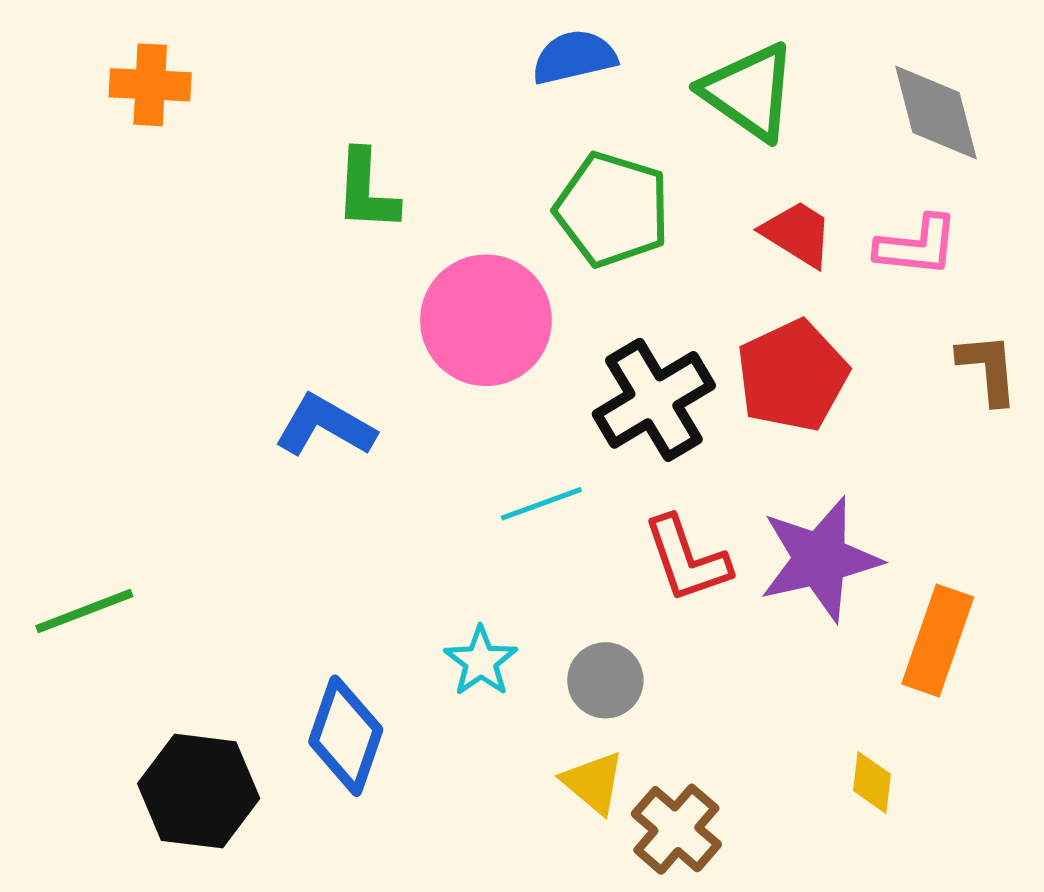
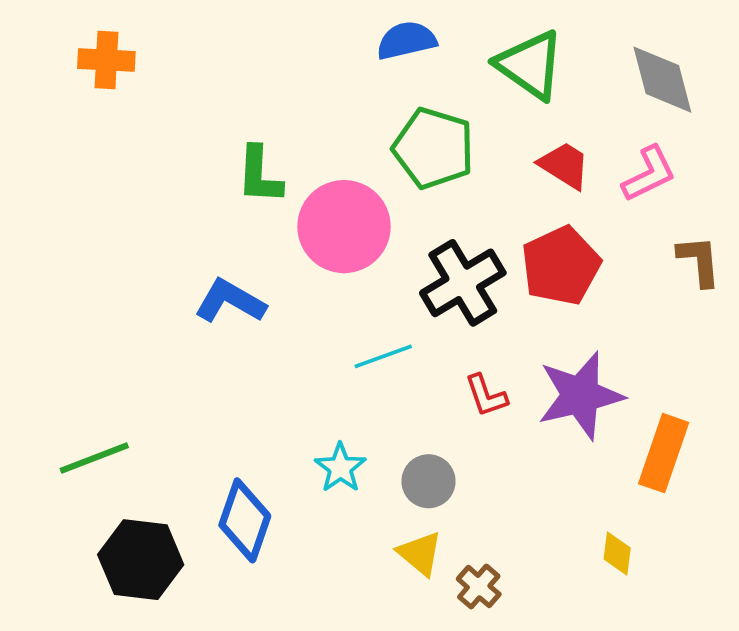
green L-shape: (367, 190) -> (260, 175), moved
pink L-shape: (917, 246) -> (649, 174), turned -32
red L-shape: (687, 559) -> (486, 396), size x0.7
green line: (84, 611) -> (94, 458), moved
brown cross: (676, 829) -> (479, 587), size x0.7

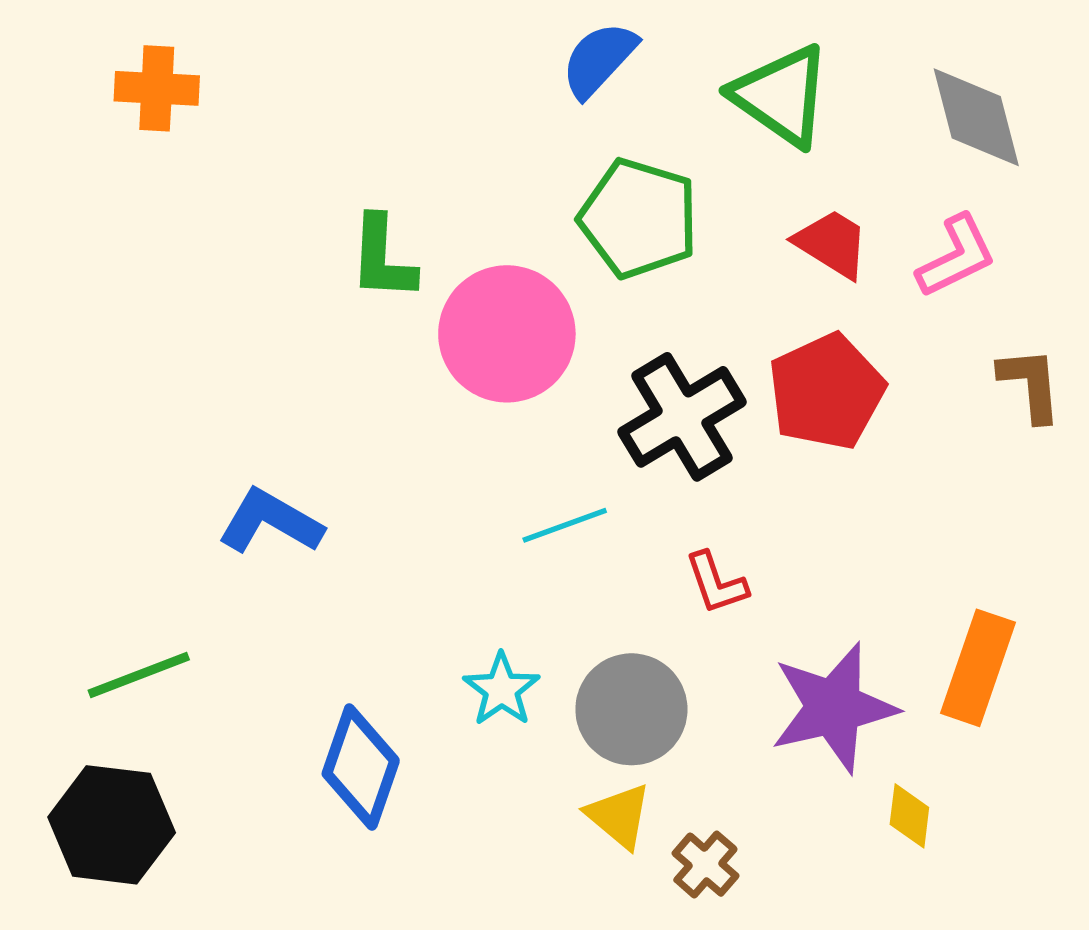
blue semicircle: (406, 40) -> (599, 59), turned -34
blue L-shape: (230, 301) -> (270, 522), moved
purple star: (580, 396) -> (834, 708), moved
gray circle: (429, 481) -> (631, 709), size x1.4
black hexagon: (141, 560) -> (112, 825), moved

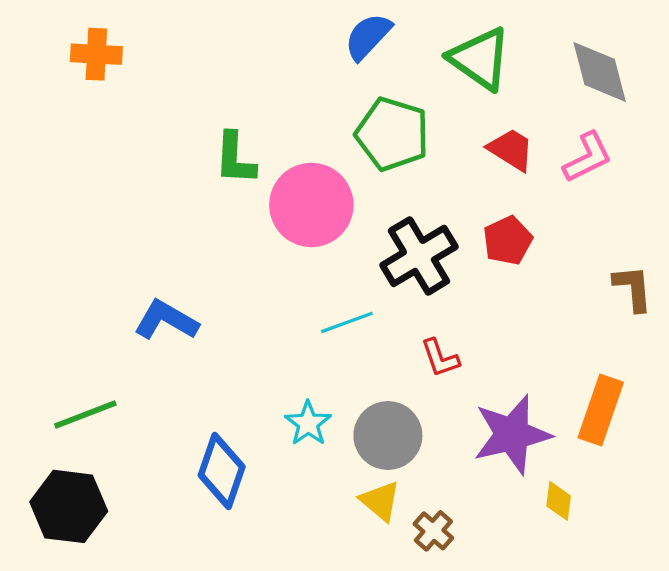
brown L-shape: (1030, 384) -> (633, 288), moved
red pentagon: (826, 392) -> (508, 240), size x0.7

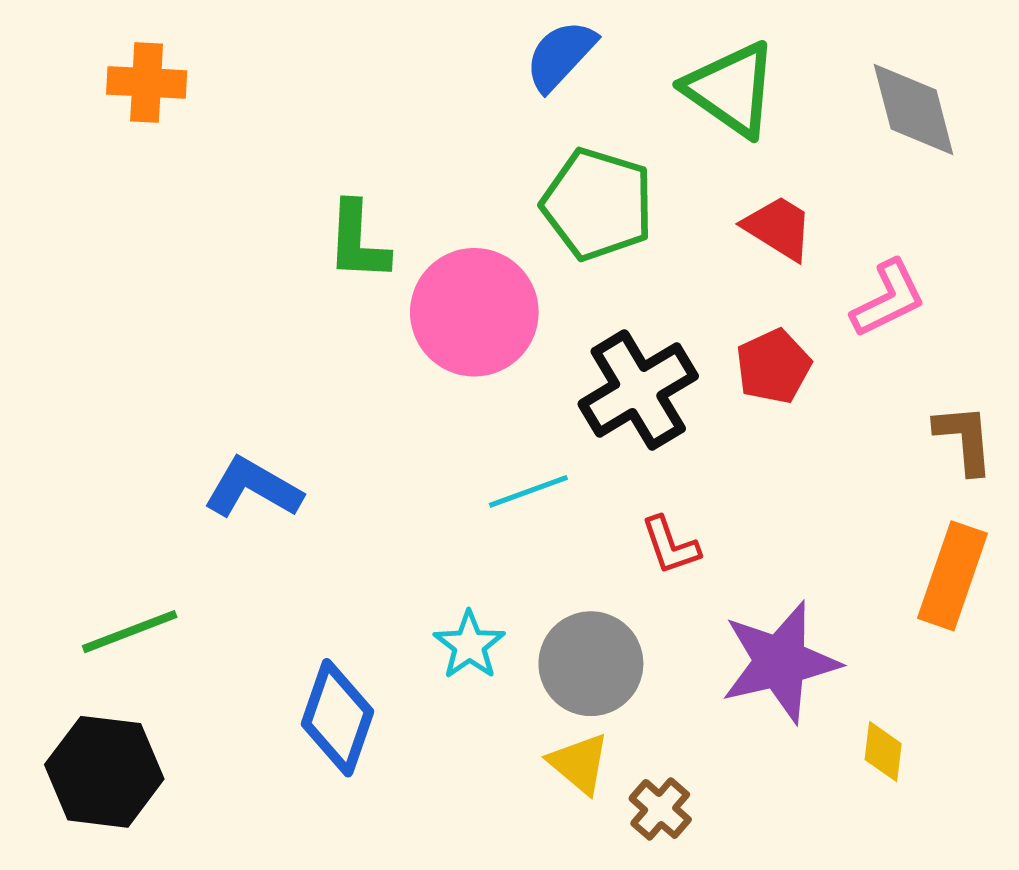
pink L-shape: (587, 157) -> (888, 299), moved
orange rectangle: (601, 410) -> (952, 576), moved
yellow diamond: (559, 501) -> (883, 752), moved

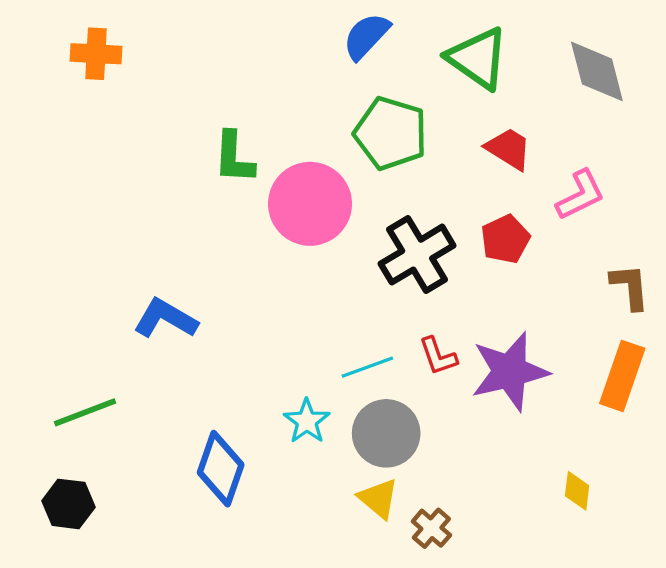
cyan line: (528, 491) -> (367, 367), moved
purple star: (780, 662) -> (510, 372), moved
black hexagon: (104, 772) -> (68, 504), size x0.7

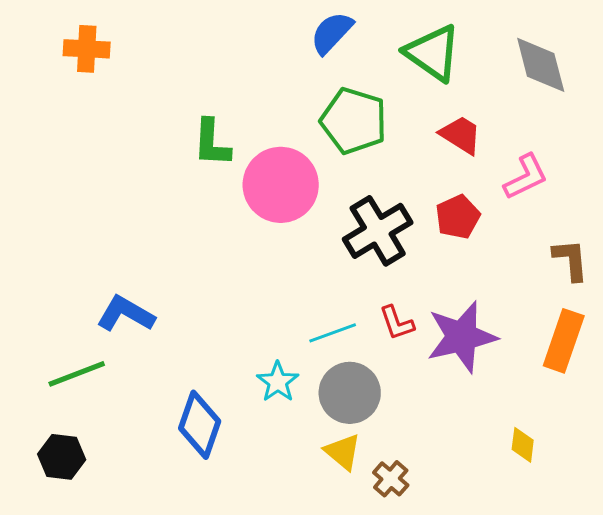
blue L-shape: (165, 319) -> (126, 314), moved

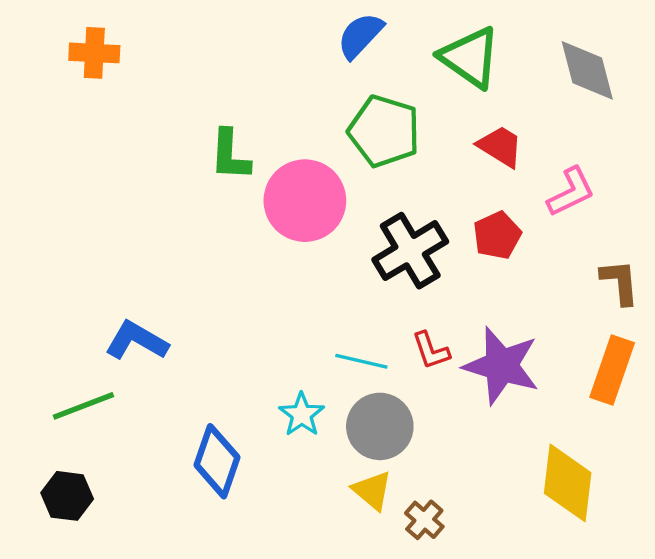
cyan line: (333, 333) -> (361, 361), turned 33
purple star: (462, 337) -> (501, 366), turned 30
yellow diamond: (523, 445) -> (568, 483), size x2.0

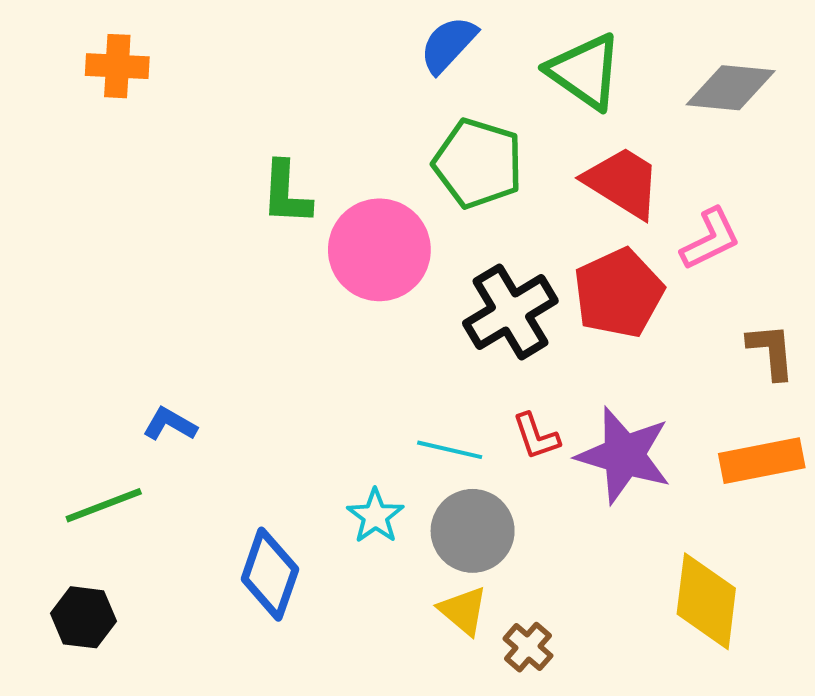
gray diamond: (587, 70) -> (731, 88), turned -70
red trapezoid: (500, 146) -> (623, 182), size x1.4
red pentagon: (497, 235) -> (619, 293), size x1.5
blue L-shape: (137, 341) -> (170, 424), size x0.7
orange rectangle: (612, 370) -> (762, 461), turned 60

